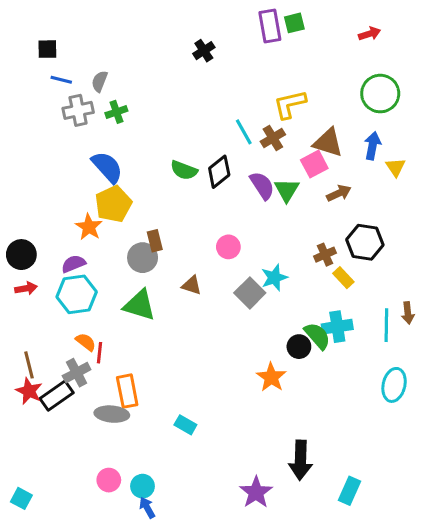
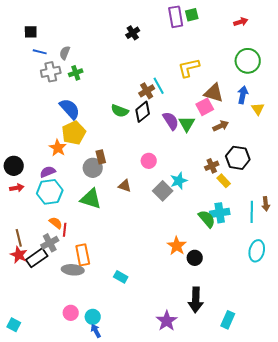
brown cross: (273, 138) -> (147, 91), moved
black circle: (299, 347) -> (195, 258), moved

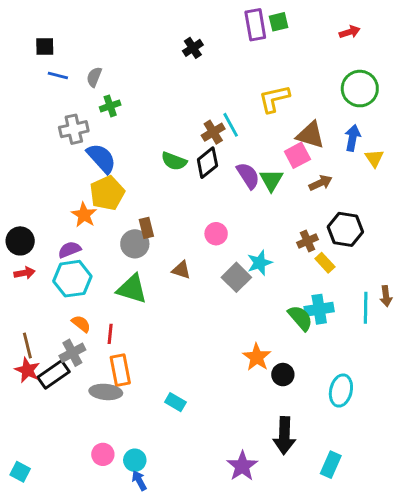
gray cross: (51, 72) -> (74, 129), moved
red line: (65, 230) -> (110, 334), moved
cyan ellipse: (257, 251) -> (341, 391), moved

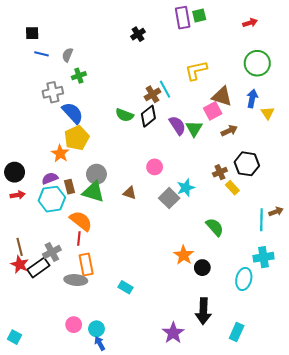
brown rectangle: (146, 228) -> (70, 187), moved
green triangle: (132, 289) -> (93, 192), moved
brown arrow: (386, 296) -> (276, 212), turned -104
cyan cross: (319, 309) -> (264, 257), moved
orange semicircle: (81, 324) -> (81, 221), moved, size x1.6

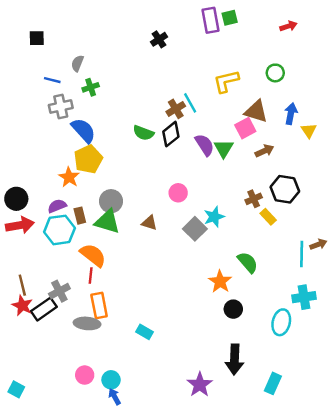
blue line: (41, 54) -> (52, 80), moved
green circle: (257, 63) -> (275, 73), moved, size x0.6
red arrow: (18, 195) -> (20, 225), size x1.6
orange star: (184, 255) -> (220, 282), moved

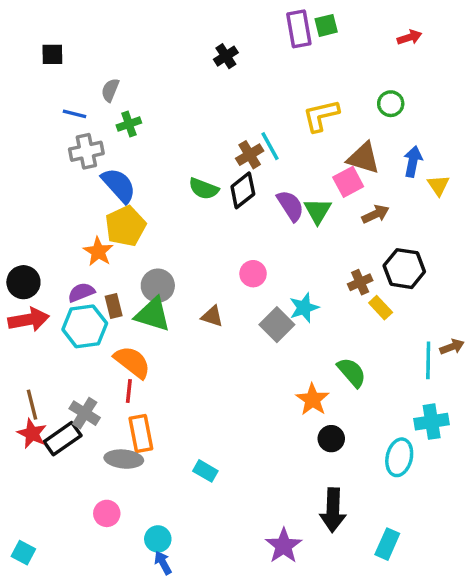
gray cross: (59, 291) -> (85, 413), turned -30
pink circle: (85, 375) -> (107, 513), moved

